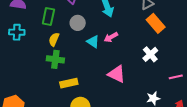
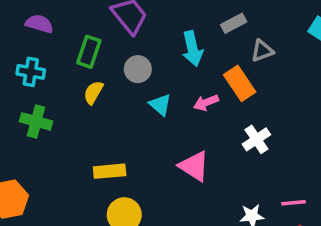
orange rectangle: (156, 23) -> (240, 83), moved
pink arrow: (111, 37) -> (206, 103), moved
green cross: (55, 59) -> (36, 121), moved
pink line: (176, 77) -> (293, 203), moved

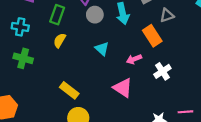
gray circle: (138, 69) -> (95, 15), moved
pink arrow: (206, 103) -> (134, 59), moved
yellow rectangle: (110, 171) -> (69, 90), turned 42

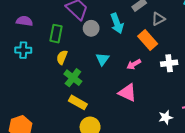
cyan triangle: (102, 49) -> (102, 59), turned 32
green cross: (23, 58) -> (73, 78), moved, turned 30
white cross: (162, 71) -> (169, 63), moved, turned 35

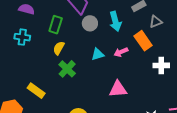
cyan triangle: (102, 59) -> (98, 54), turned 32
pink arrow: (134, 64) -> (121, 52), moved
pink triangle: (127, 93) -> (118, 89), turned -36
yellow rectangle: (78, 102) -> (36, 91), moved

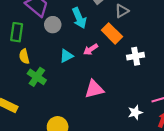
yellow semicircle: (59, 48) -> (24, 56), turned -32

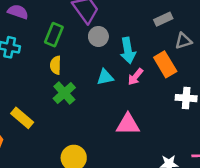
cyan arrow: (79, 18) -> (128, 50), moved
pink arrow: (91, 49) -> (135, 77), turned -32

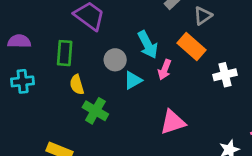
gray circle: (98, 36) -> (115, 60), moved

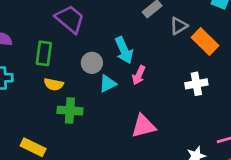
orange rectangle: (192, 47) -> (205, 41), moved
yellow semicircle: (77, 85) -> (54, 84), turned -66
green cross: (95, 111) -> (70, 111), turned -30

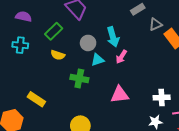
green rectangle: (44, 53) -> (54, 31), turned 30
white cross: (196, 84) -> (162, 97), moved
green cross: (70, 111) -> (79, 78), moved

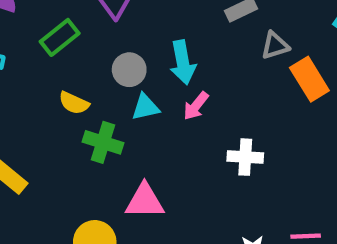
yellow semicircle: (58, 55) -> (74, 103), moved
pink triangle: (120, 95) -> (145, 201), moved
white cross: (162, 97) -> (245, 157), moved

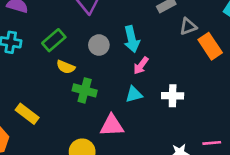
green rectangle: (60, 37) -> (54, 40), moved
cyan triangle: (145, 107) -> (134, 94), moved

